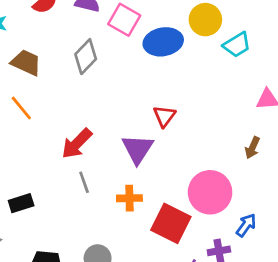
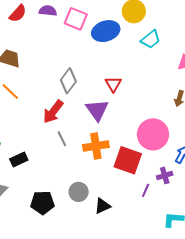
cyan trapezoid: (237, 45) -> (151, 39), moved
gray diamond: (86, 57) -> (68, 81), moved
orange cross: (129, 198) -> (96, 146), size x1.4

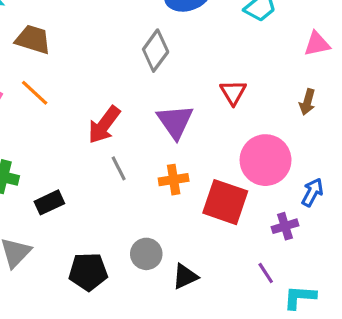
gray diamond: (68, 81) -> (156, 51), moved
red triangle: (113, 84) -> (233, 92), moved
orange cross: (96, 146) -> (174, 180), size x0.7
purple line: (146, 190) -> (266, 273), moved, turned -56

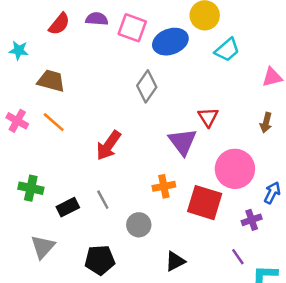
purple triangle: (175, 122) -> (183, 142), moved
gray line: (119, 168) -> (103, 200), moved
gray circle: (146, 254) -> (139, 225), moved

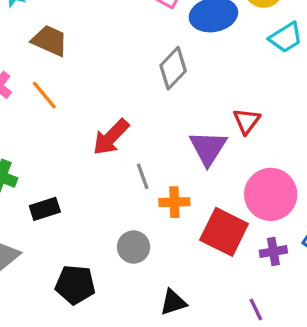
gray line: (103, 200) -> (143, 176), moved
purple cross: (252, 220) -> (273, 252), moved

